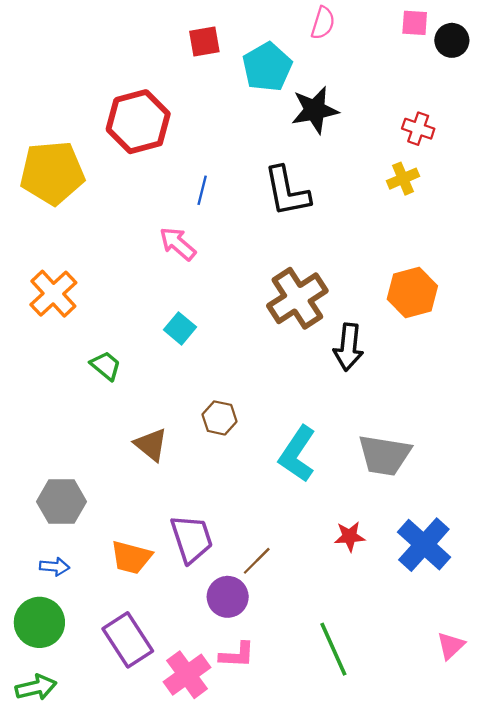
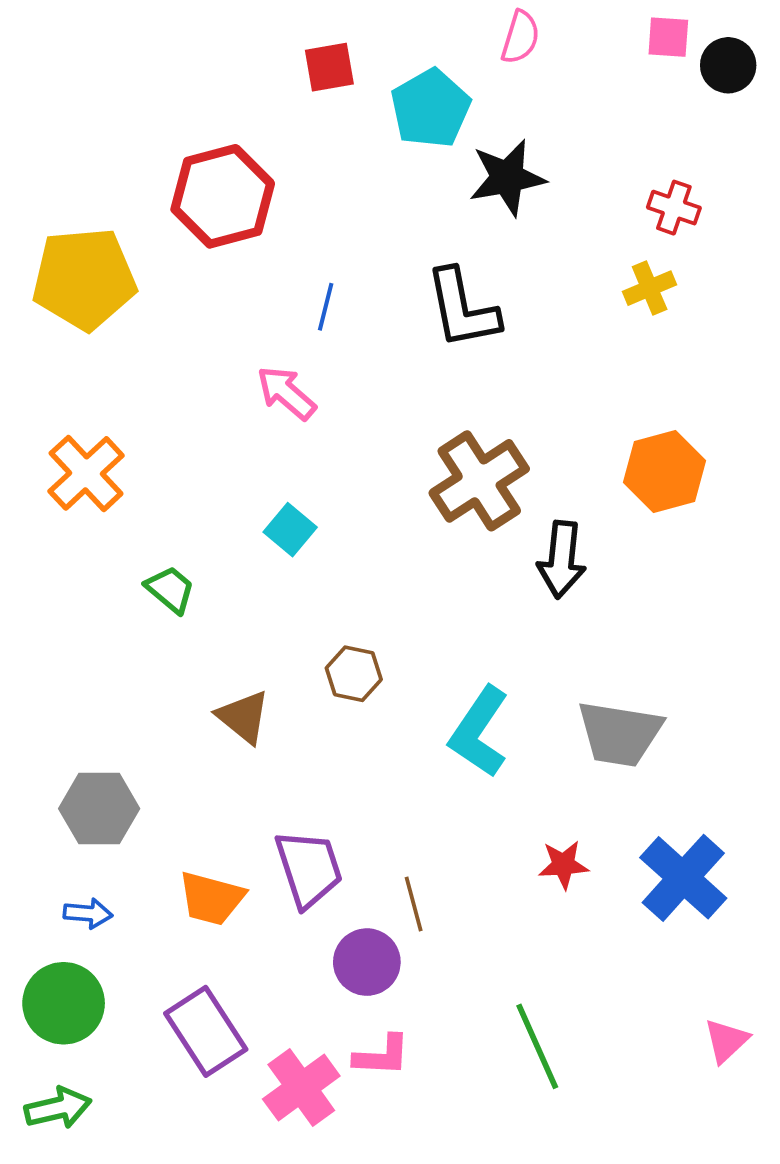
brown line: (257, 561) -> (414, 904), turned -60

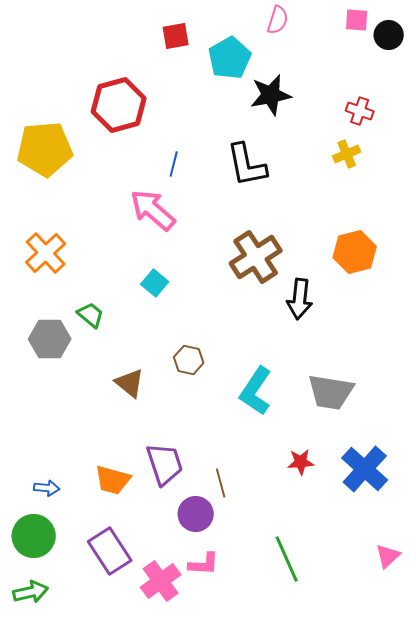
pink arrow: (286, 393) -> (153, 210), size x1.4
gray hexagon: (99, 809) -> (50, 339), moved

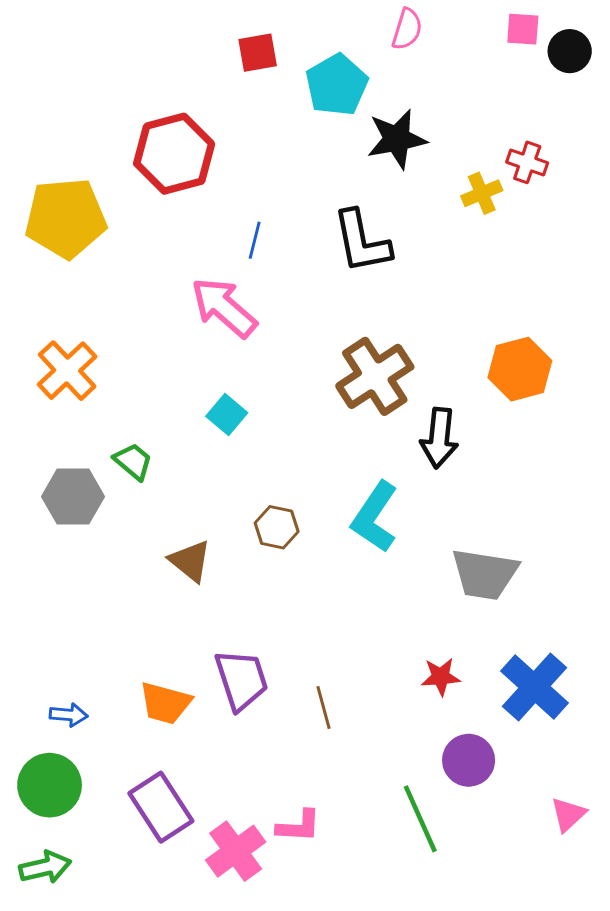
yellow cross: (347, 154) -> (482, 193), moved
cyan L-shape: (256, 391) -> (375, 517), moved
purple circle: (196, 514) -> (469, 760), moved

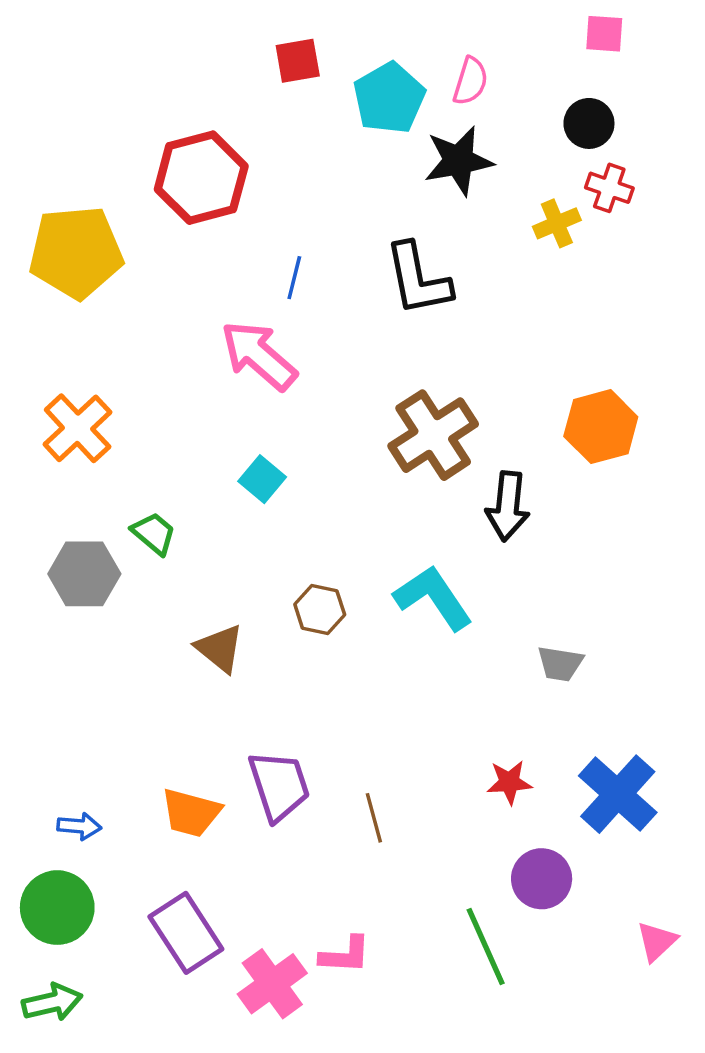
pink semicircle: (407, 29) -> (470, 81), moved
black circle: (570, 51) -> (589, 123), moved
cyan L-shape: (375, 517) -> (433, 598), turned 112
gray trapezoid: (485, 574) -> (560, 664), size x0.6

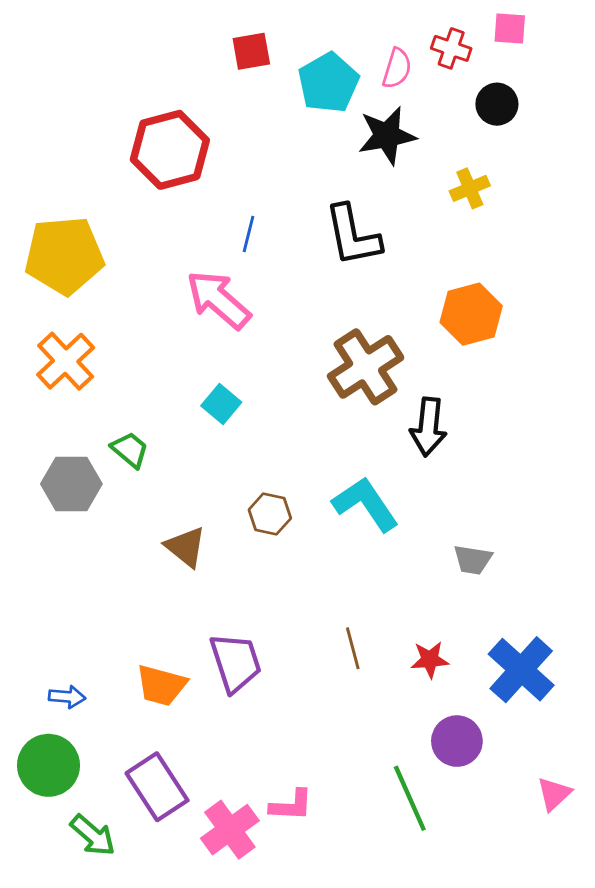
red cross: (609, 188) -> (451, 48), moved
yellow pentagon: (76, 252) -> (64, 255), moved
orange hexagon: (601, 427) -> (471, 314), moved
brown line: (374, 818) -> (353, 648), moved
green arrow: (52, 1002) -> (93, 835), moved, turned 54

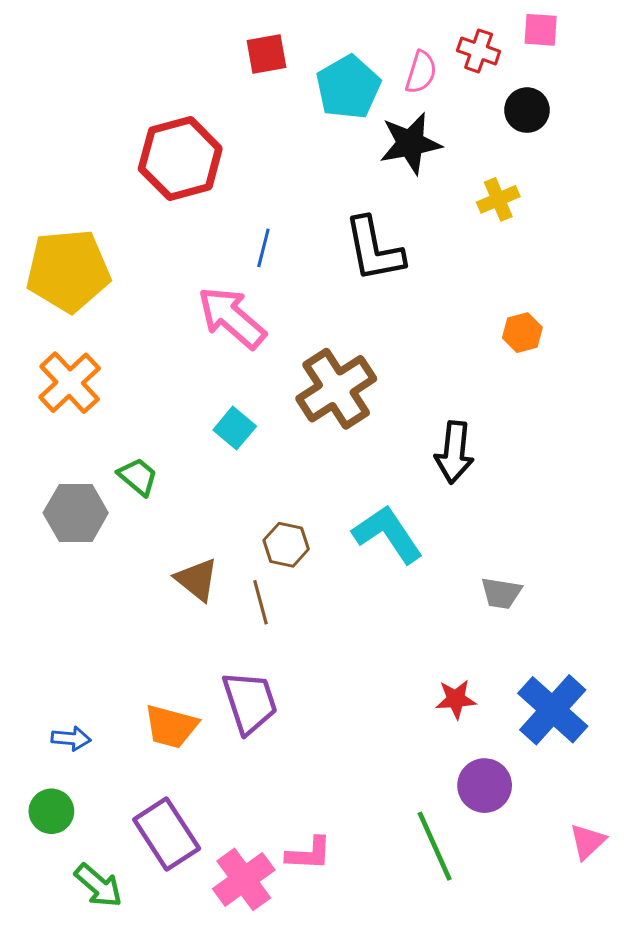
orange hexagon: (471, 314) -> (522, 333), moved, size x0.6
brown cross: (366, 367) -> (336, 389), moved
brown line: (353, 648) -> (260, 602), moved
green circle: (48, 765) -> (51, 811), size x0.7

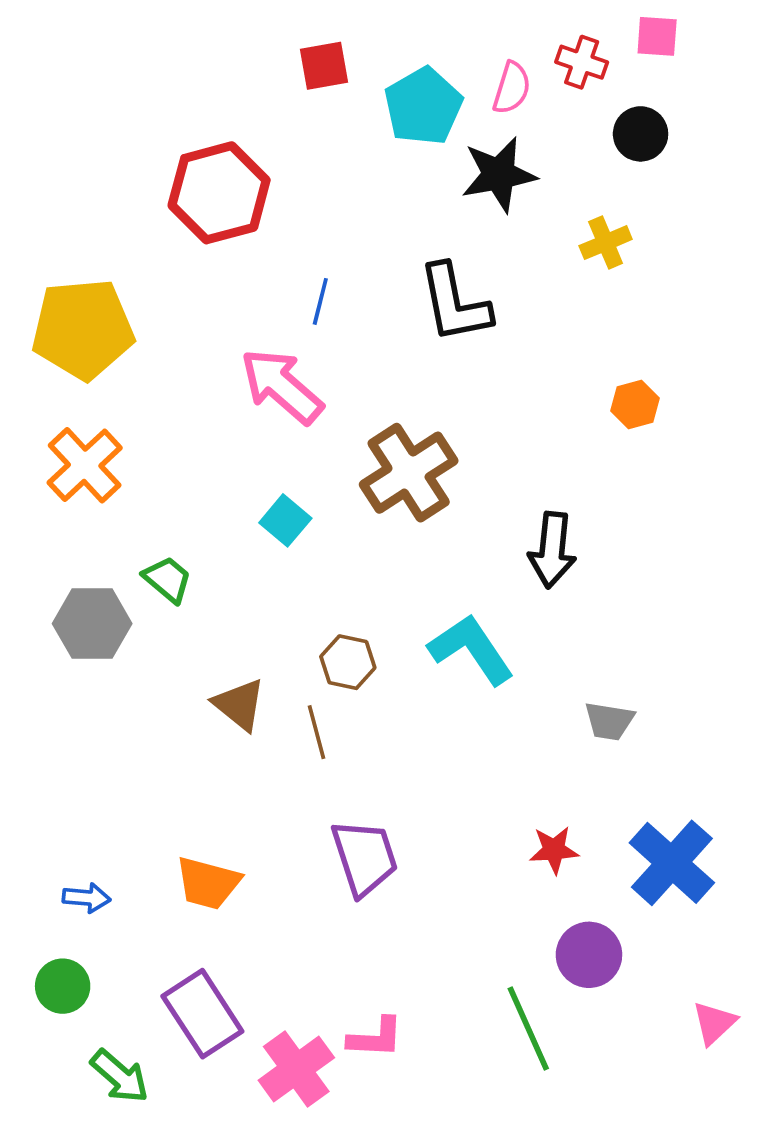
purple trapezoid: (250, 702) -> (364, 857), moved

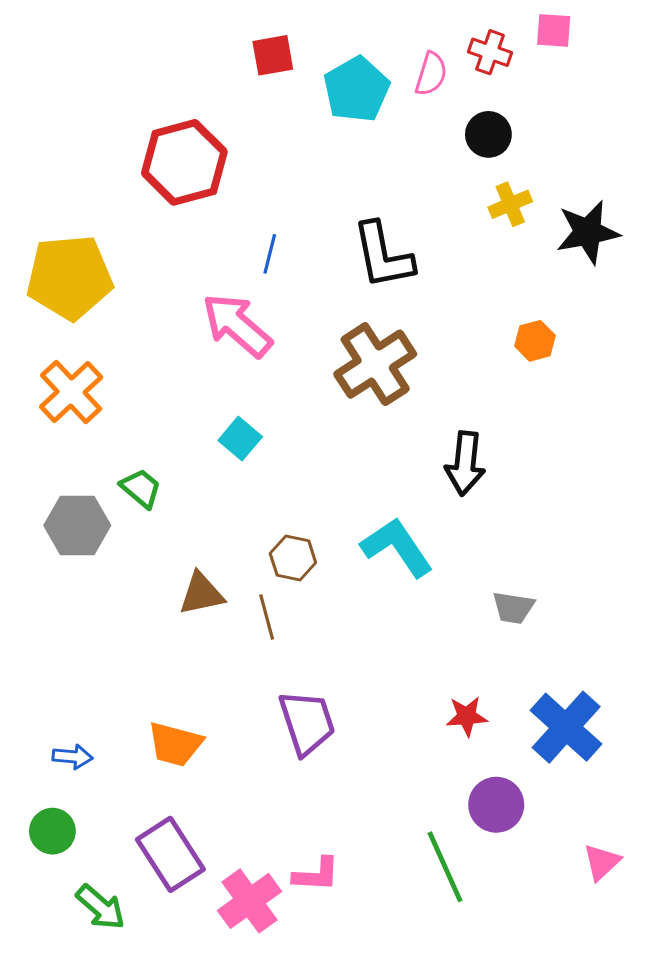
black circle: (641, 134) -> (488, 134), moved
black star: (499, 174) -> (588, 232), moved
brown cross: (409, 473) -> (375, 364), moved
brown triangle: (239, 705) -> (201, 594), turned -51

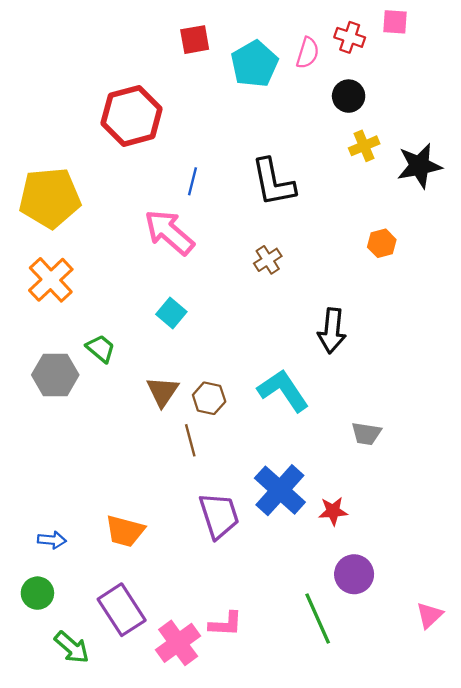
brown cross: (375, 364) -> (268, 260), size x0.5
brown triangle: (201, 594) -> (163, 392), moved, turned -44
blue cross: (566, 727) -> (280, 490), moved

